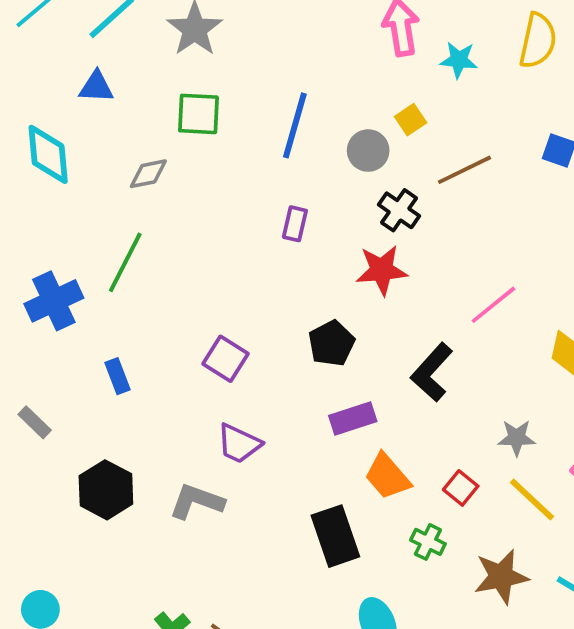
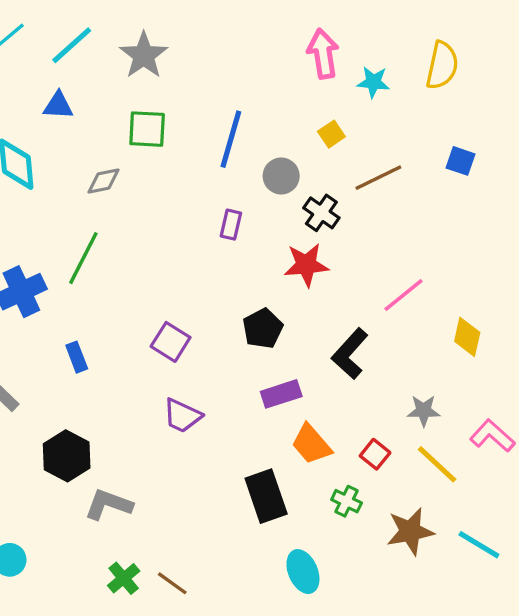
gray circle: (368, 151) -> (281, 176), moved
gray L-shape: (197, 501) -> (109, 505), moved

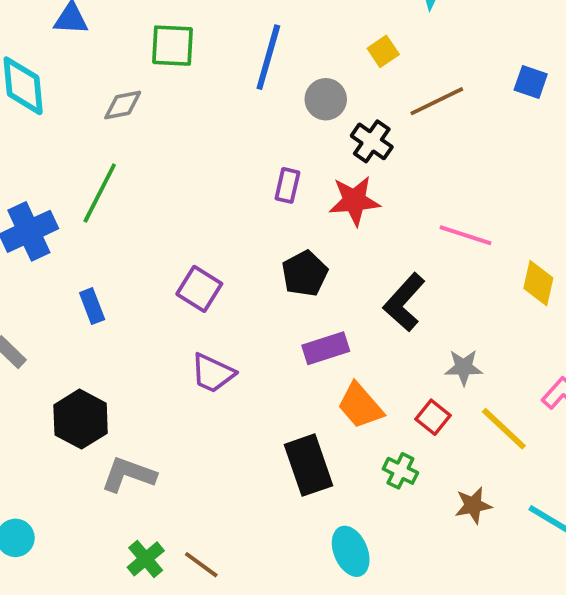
purple rectangle: (231, 225) -> (287, 185), moved
pink line: (404, 295) -> (466, 235), turned 57
gray star: (424, 411) -> (464, 367), moved
brown star: (410, 531) -> (473, 505), size x0.7

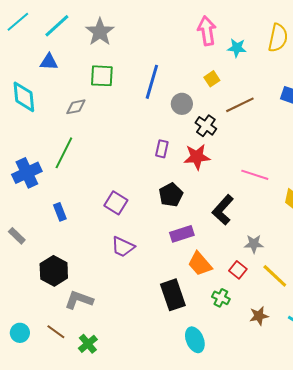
brown line: (201, 565) -> (56, 332), moved

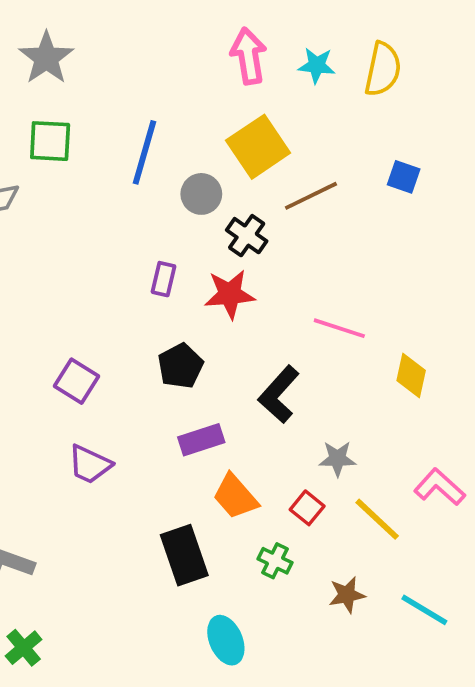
cyan star: (237, 48) -> (317, 65), moved
yellow square: (212, 79) -> (258, 147), size x2.0

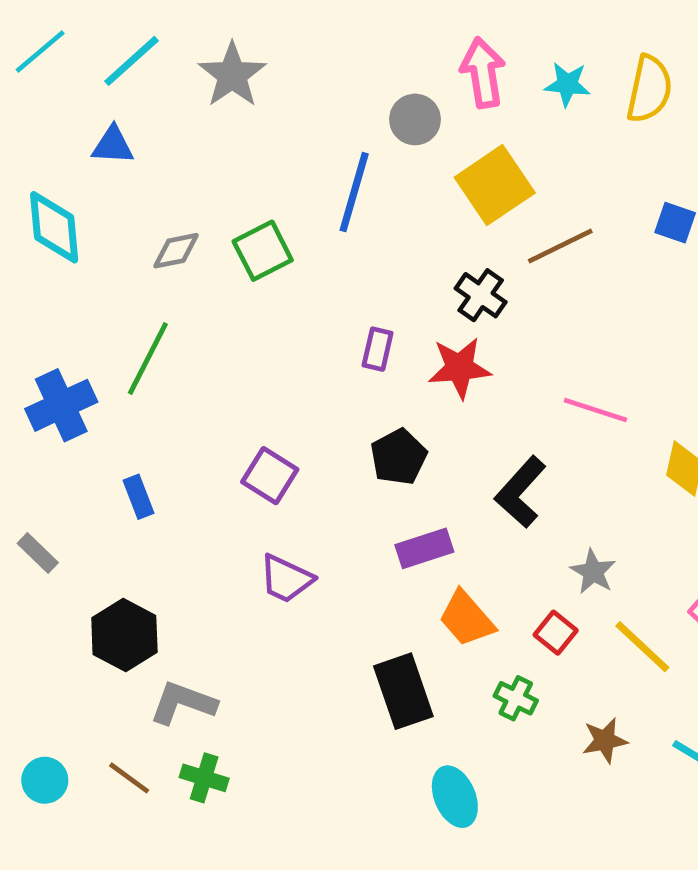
green square: (50, 141) -> (263, 251), moved, turned -30
gray circle: (201, 194) -> (415, 119), moved
gray star: (337, 459) -> (593, 572), turned 30
green cross: (24, 648) -> (204, 778), moved, turned -33

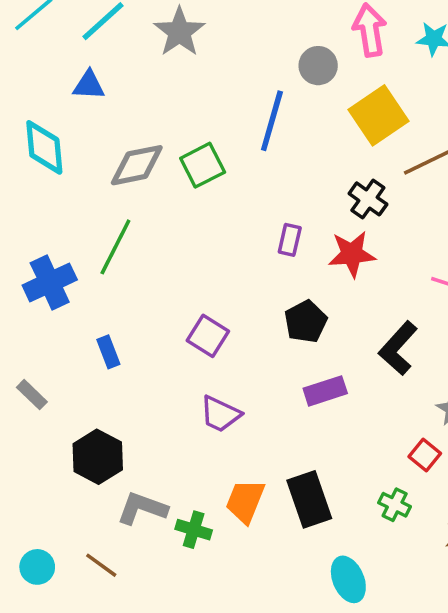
gray diamond: (176, 251) -> (137, 165), size x1.5
orange trapezoid: (467, 619) -> (245, 501), moved, turned 63
green cross: (204, 778) -> (194, 530), moved

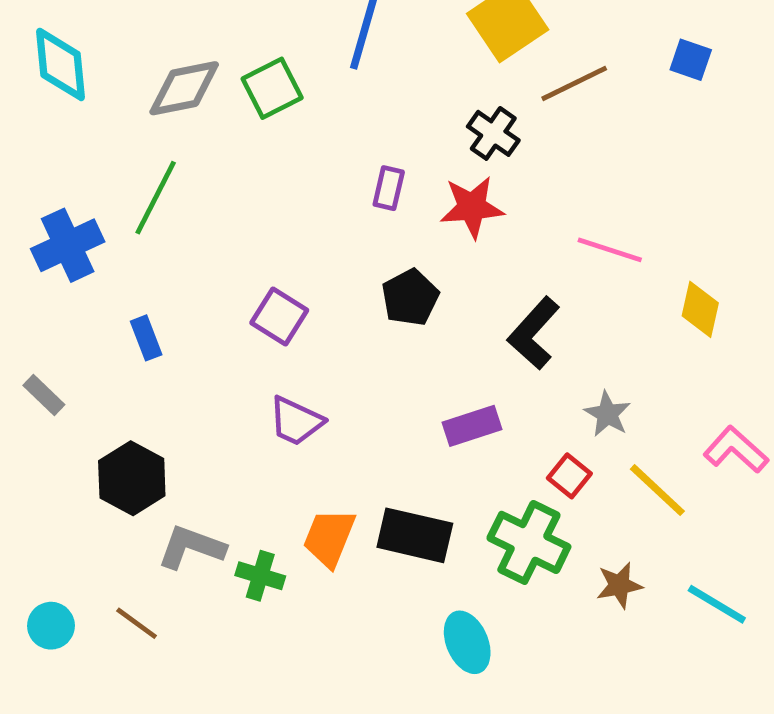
purple rectangle: (325, 391) -> (472, 426), moved
black rectangle: (309, 499) -> (415, 535), turned -58
green cross: (395, 505) -> (529, 542), size x1.8

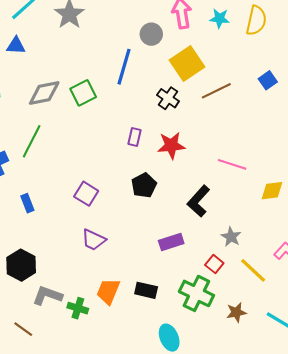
blue square: (691, 60) -> (268, 80), turned 36
black cross: (493, 133) -> (168, 98), moved
yellow diamond: (700, 309) -> (272, 191), turned 70
black rectangle: (415, 535) -> (146, 290), size x0.7

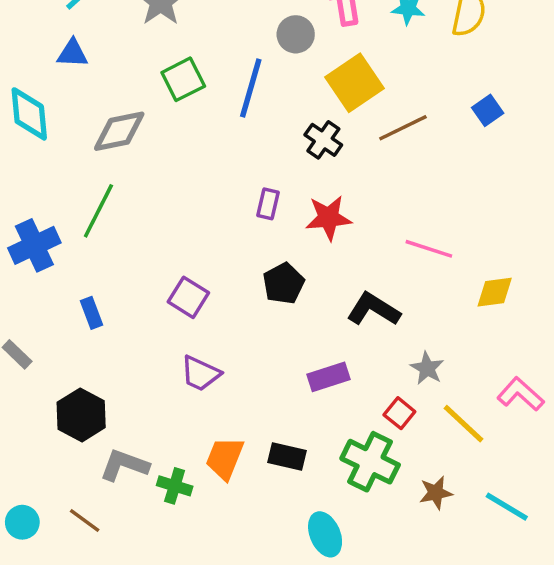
green square: (83, 93) -> (183, 79), moved
black L-shape: (199, 201) -> (374, 309), turned 80

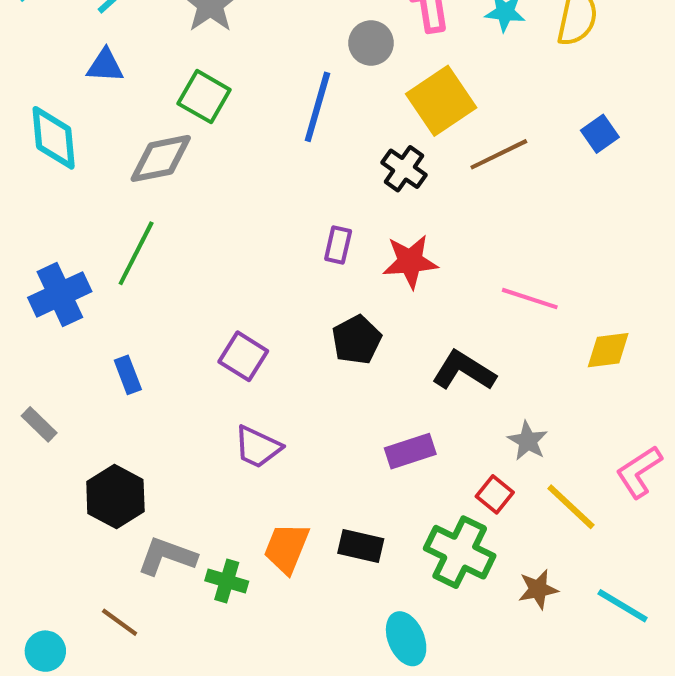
green square: (183, 79) -> (204, 97), moved, turned -33
pink L-shape: (521, 394) -> (639, 472), turned -75
cyan circle: (22, 522) -> (45, 651), moved

